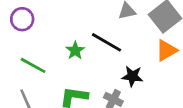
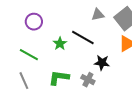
purple circle: (22, 19) -> (34, 22), moved

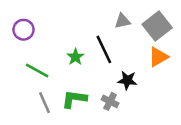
purple circle: (34, 22) -> (24, 30), moved
black line: (83, 38) -> (104, 49), turned 35
gray line: (24, 81) -> (45, 103), moved

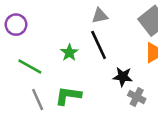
gray triangle: (122, 21) -> (100, 16), moved
gray cross: (110, 101) -> (137, 97), moved

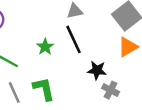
green L-shape: (68, 96) -> (44, 89), turned 70

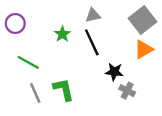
green star: (45, 47) -> (62, 34), moved

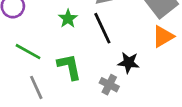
green L-shape: (64, 89) -> (69, 67), moved
gray cross: (127, 91) -> (109, 85), moved

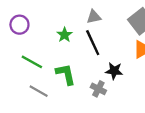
gray line: (36, 87) -> (39, 91), turned -36

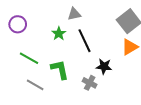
gray triangle: (94, 17) -> (74, 14), moved

